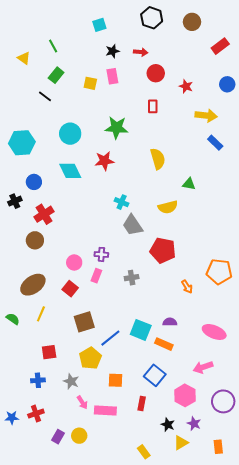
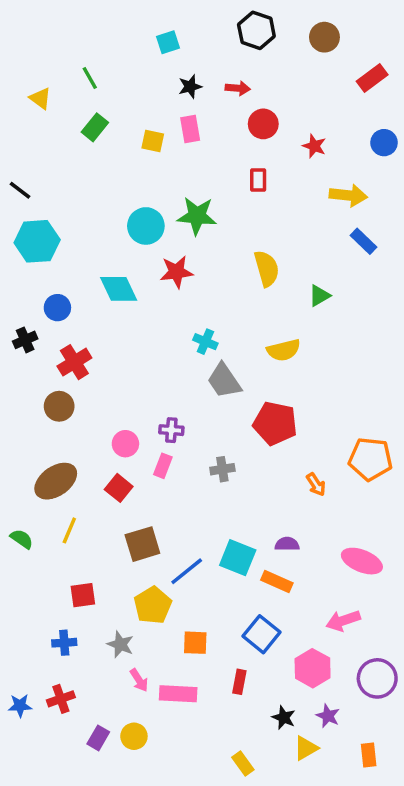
black line: (45, 96) -> (20, 190), moved
cyan circle: (70, 134) -> (146, 226), moved
green triangle: (189, 184) -> (319, 296), moved, turned -40

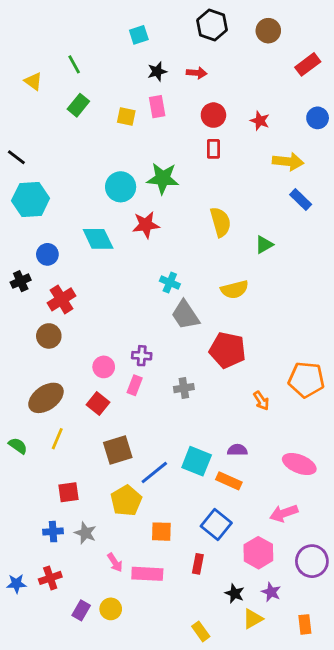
red circle: (263, 124) -> (213, 115), moved
gray star: (120, 644) -> (85, 533), moved

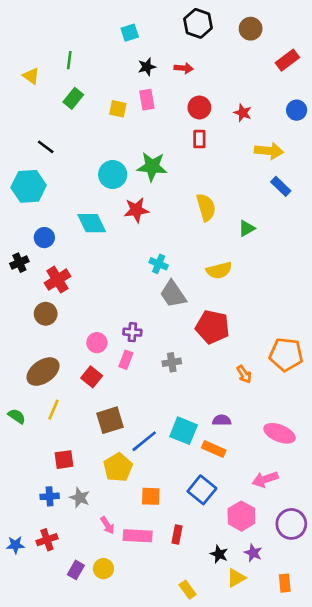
green line: (74, 64) -> (69, 60), turned 36
black line: (16, 157) -> (46, 147), moved
red rectangle: (198, 564) -> (177, 534), moved

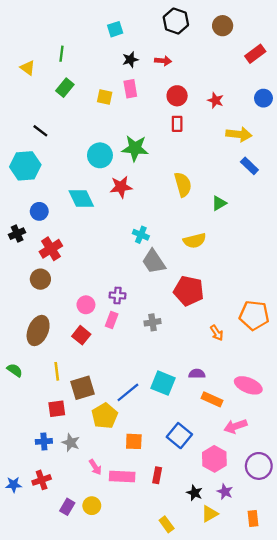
brown ellipse: (43, 372) -> (38, 330), turned -32
yellow line: (54, 410) -> (57, 371), moved, turned -30
brown square: (110, 420) -> (82, 388), moved
orange rectangle: (214, 449) -> (212, 399), moved

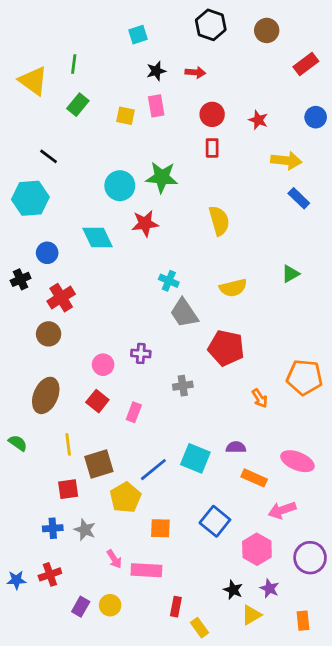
yellow triangle: (28, 68) -> (33, 81), size x1.6
green triangle: (219, 203) -> (290, 274), moved
pink rectangle: (112, 320) -> (134, 412), moved
red rectangle: (157, 475) -> (176, 607), moved

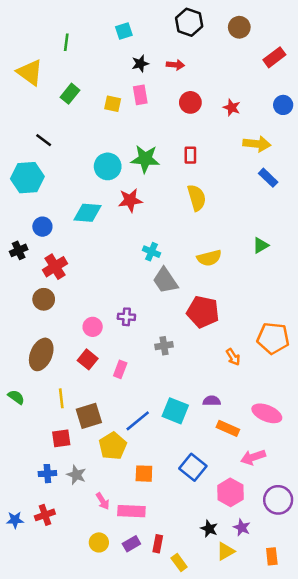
green line: (74, 64) -> (66, 42), moved
red rectangle: (212, 148) -> (190, 155), moved
cyan diamond: (97, 237) -> (88, 213), turned -60
purple rectangle: (81, 607) -> (131, 544), moved, turned 30

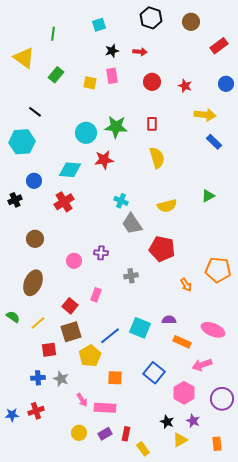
red cross: (55, 267) -> (64, 202), moved
red square: (88, 359) -> (70, 306), moved
yellow line: (61, 398) -> (38, 323), moved, turned 56

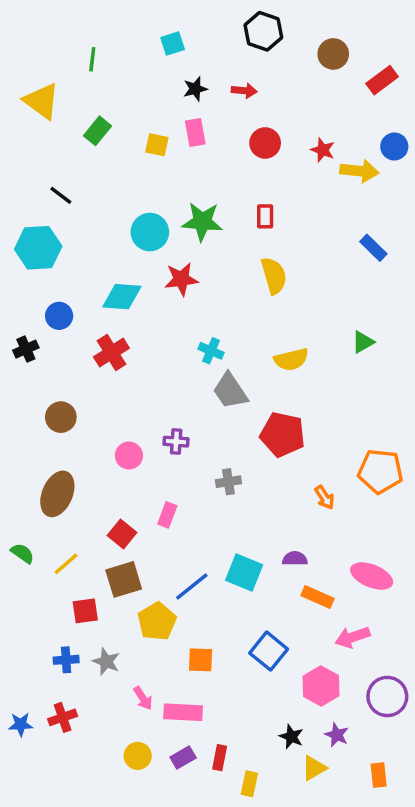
brown circle: (191, 22) -> (333, 54), moved
yellow arrow: (205, 115) -> (359, 171), moved
yellow rectangle: (143, 449) -> (249, 784), turned 48

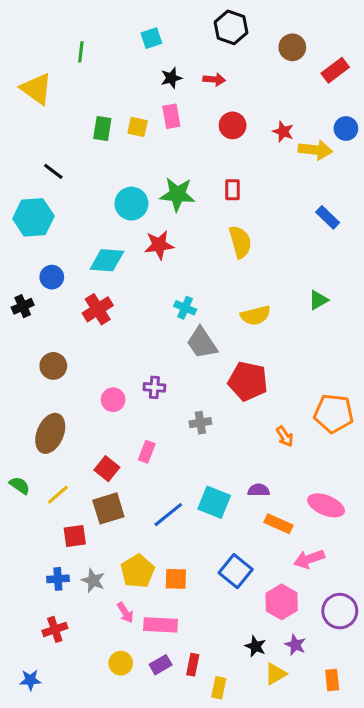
green rectangle: (98, 131) -> (102, 128), moved, turned -30
yellow pentagon: (157, 621) -> (138, 571), moved
blue star: (21, 724) -> (30, 680), moved

